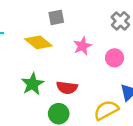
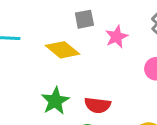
pink star: (82, 46) -> (117, 37), moved

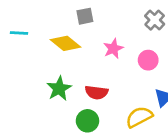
pink star: (117, 37) -> (113, 48), moved

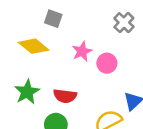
gray square: (85, 16) -> (53, 19), turned 30
pink circle: (148, 60) -> (107, 63), moved

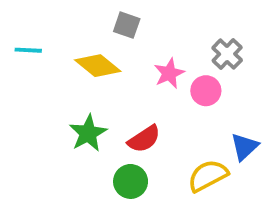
gray cross: (124, 23) -> (227, 54), moved
red semicircle: (65, 96) -> (144, 139), turned -40

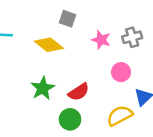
gray cross: (227, 54) -> (132, 37), turned 30
pink star: (169, 73) -> (101, 40), moved, turned -30
pink circle: (206, 91) -> (121, 72), moved

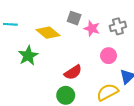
gray square: (68, 19) -> (74, 18), moved
green star: (43, 88) -> (28, 56), moved

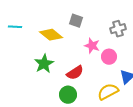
pink star: (92, 29) -> (92, 46), moved
green star: (28, 56) -> (44, 64), moved

